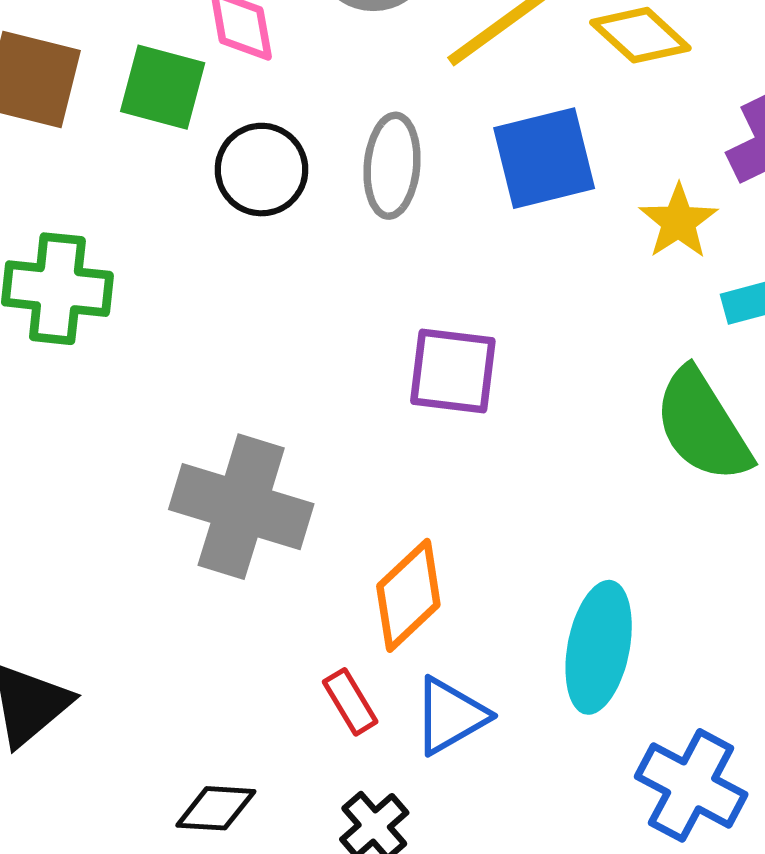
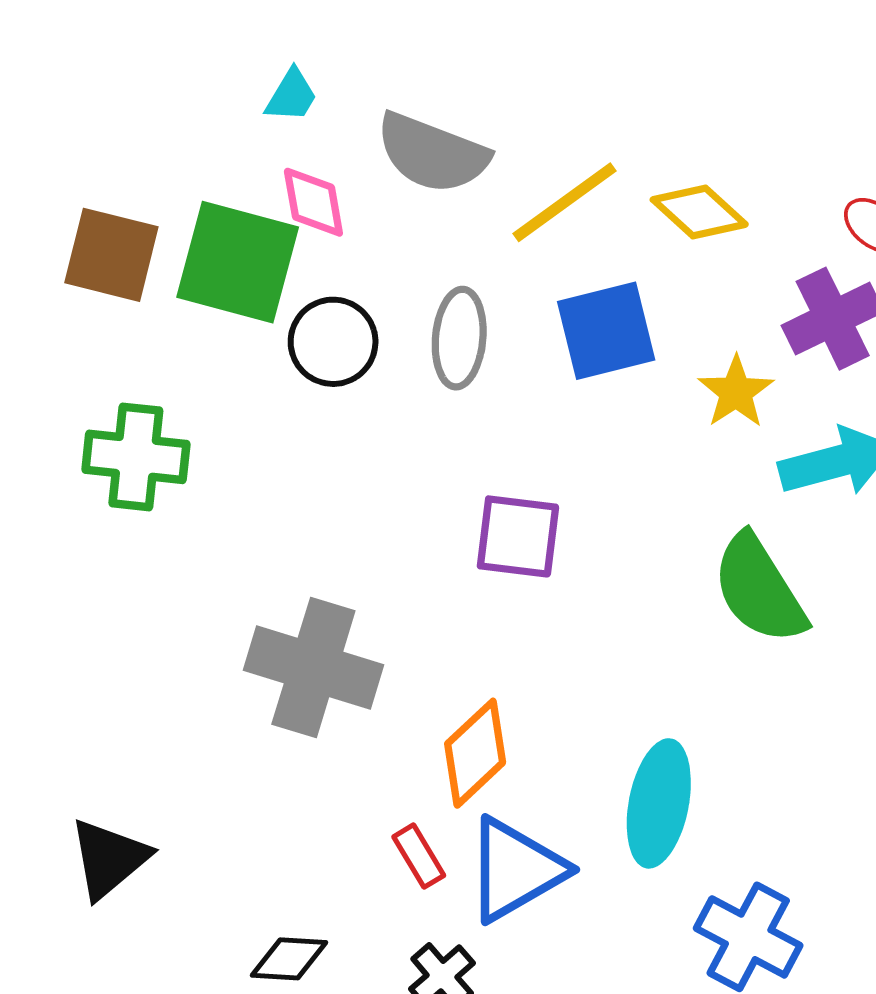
green square: (163, 87) -> (238, 262), size x1.5
blue triangle: (450, 716) -> (516, 870), size x1.4

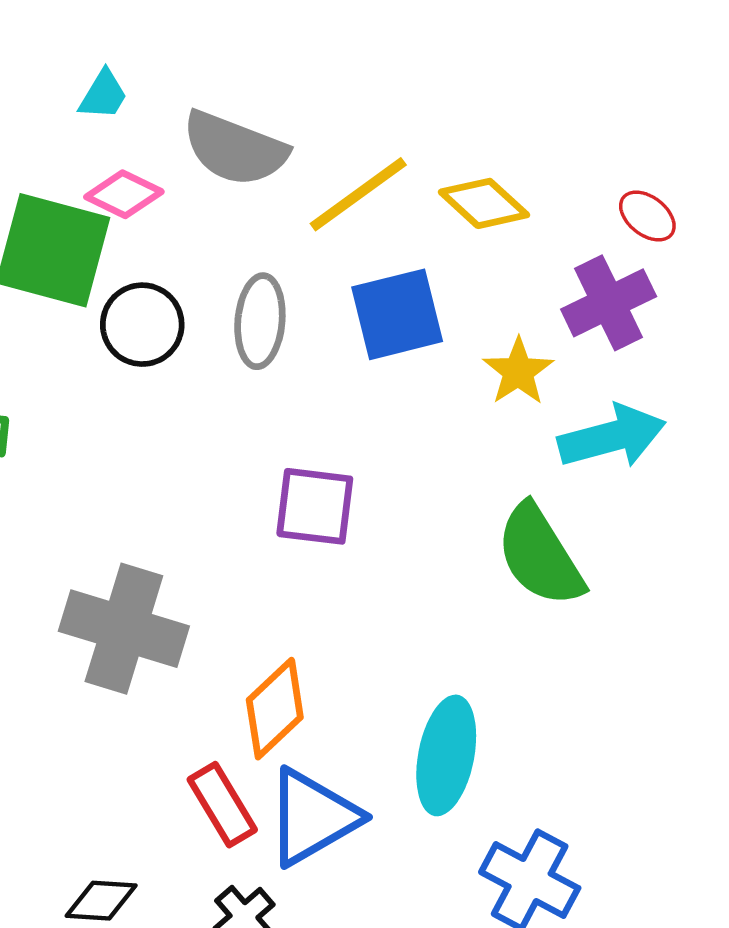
pink diamond: (313, 202) -> (124, 194), turned -54
red rectangle: (419, 856) -> (222, 805), size x1.4

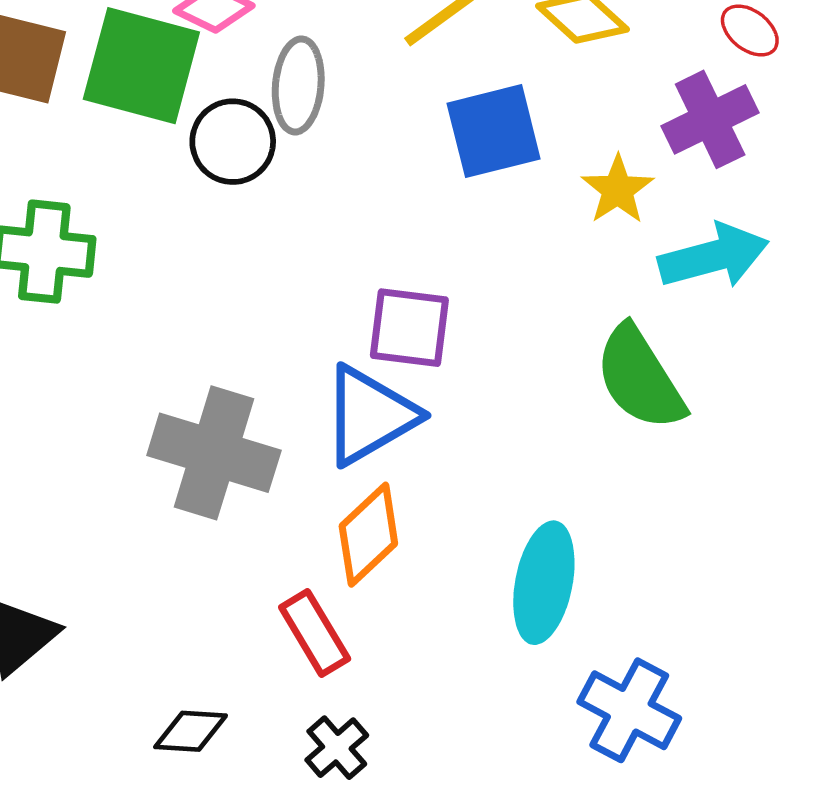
gray ellipse: (260, 321) -> (298, 85), moved
blue triangle: (313, 817) -> (370, 415), moved

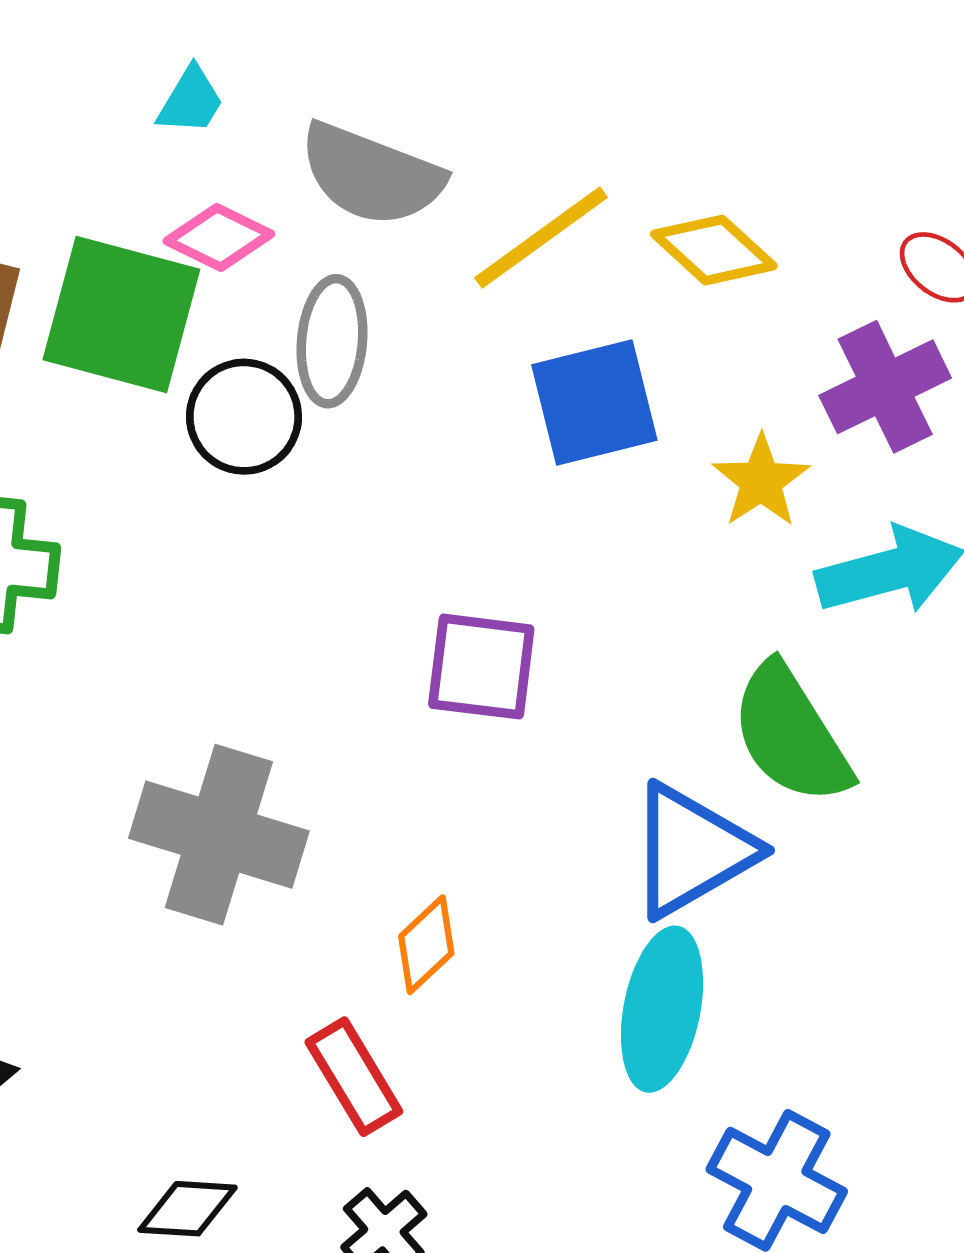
blue triangle: (370, 415) -> (692, 850), moved
orange diamond: (368, 535) -> (426, 945), size x0.7

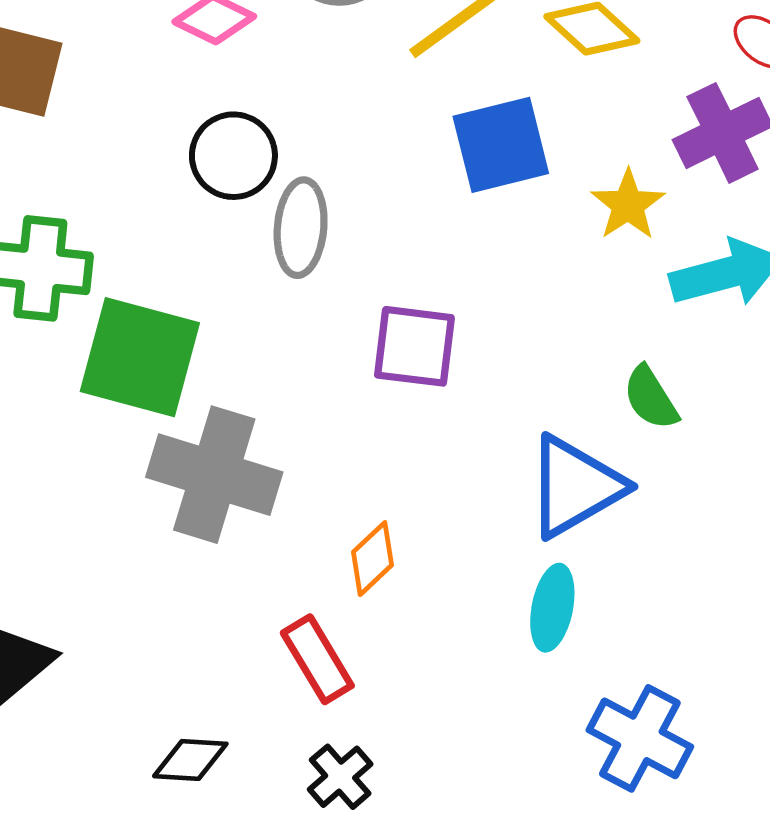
green square: (121, 315) -> (140, 357), moved
gray ellipse: (332, 341) -> (301, 228), moved
green semicircle: (791, 734) -> (651, 398), size x0.6
cyan ellipse: (662, 1009) -> (552, 608), size x0.7

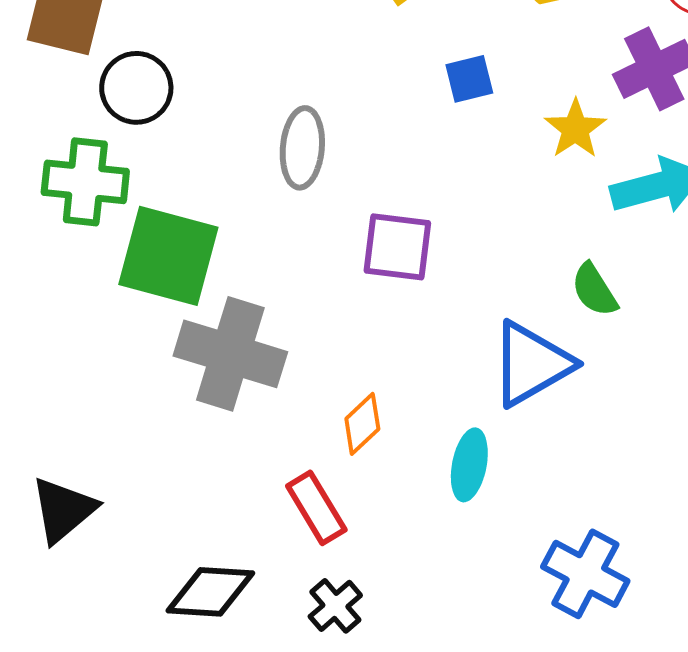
blue square: (501, 145) -> (469, 79), size x0.6
black circle: (233, 156) -> (136, 88), moved
cyan ellipse: (552, 608) -> (469, 465), moved
black diamond: (190, 760) -> (210, 592), size x1.4

